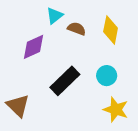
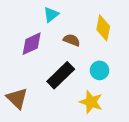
brown semicircle: (77, 29) -> (72, 40), moved
yellow star: (116, 110) -> (91, 102), moved

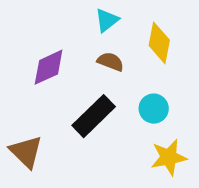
cyan triangle: (51, 15) -> (107, 20), moved
yellow star: (91, 102) -> (169, 157), moved, turned -30

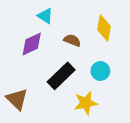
cyan triangle: (107, 20) -> (45, 16), moved, turned -49
yellow star: (169, 157) -> (86, 103), moved

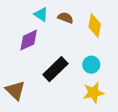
brown semicircle: (72, 40) -> (66, 18), moved
yellow star: (86, 103) -> (93, 93), moved

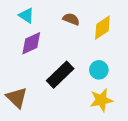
cyan triangle: (41, 14) -> (26, 15), moved
yellow diamond: (95, 26) -> (102, 28), turned 45

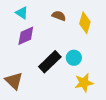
yellow diamond: (102, 28) -> (85, 23), turned -40
cyan circle: (99, 70) -> (74, 58), moved

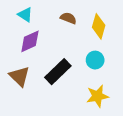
cyan circle: (74, 58) -> (95, 60), moved
brown triangle: (14, 81) -> (19, 76), moved

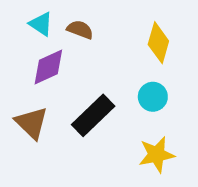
brown semicircle: (68, 18) -> (80, 30), moved

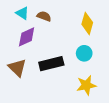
black rectangle: (93, 115) -> (51, 64), turned 30

